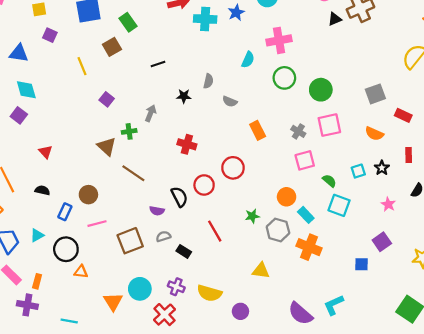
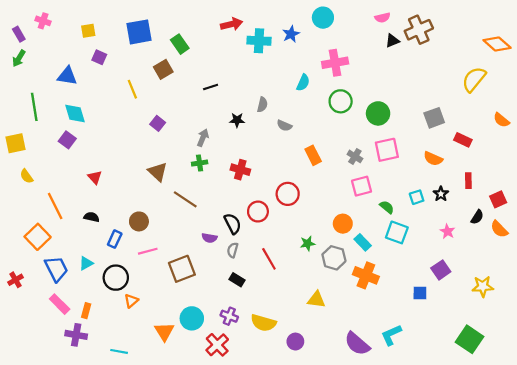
green cross: (129, 131) -> (200, 163), moved
gray semicircle: (163, 236) -> (233, 250), moved, turned -56
orange triangle: (81, 272) -> (131, 301), turned -48

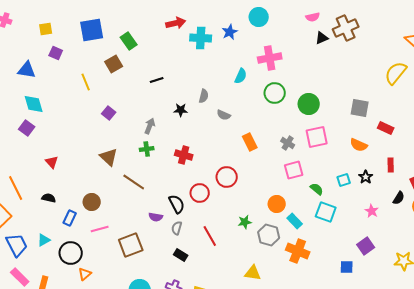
gray square: (434, 118) -> (360, 108), turned 30

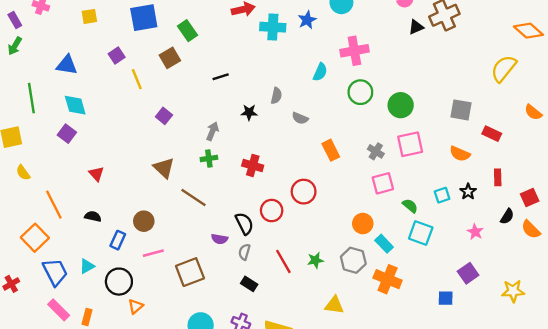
purple square: (56, 53) -> (117, 55), moved, turned 32
green star: (245, 222) -> (315, 260), moved

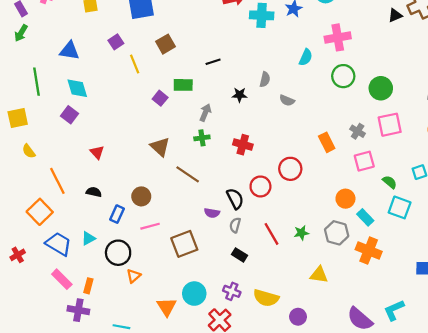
green rectangle: (188, 31) -> (183, 85), moved, turned -54
orange rectangle: (331, 150) -> (327, 142), moved
blue trapezoid: (55, 272) -> (58, 244), turned -32

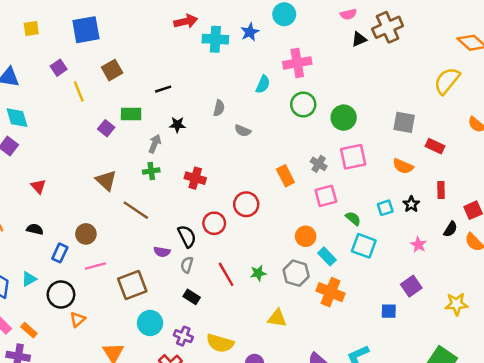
black star: (240, 95) -> (177, 125), moved
orange rectangle: (88, 286) -> (29, 330), turned -64
cyan circle: (194, 294) -> (150, 323), moved

